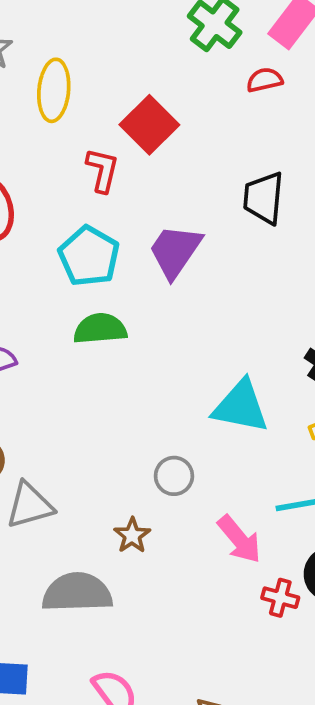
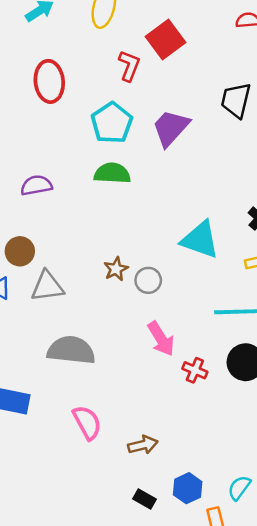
brown star: (132, 535) -> (116, 269), moved
pink arrow: (239, 539) -> (161, 339), moved
red cross: (280, 598) -> (195, 370), moved

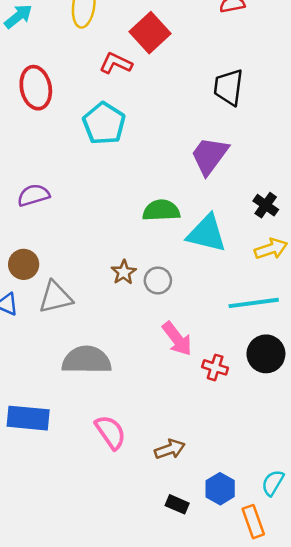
red L-shape: (129, 66) -> (116, 63), turned -80
purple trapezoid: (171, 128) -> (210, 156), moved
green semicircle: (112, 173) -> (161, 210), moved

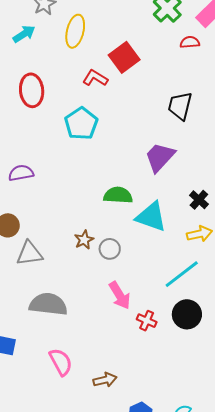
cyan line: (254, 303) -> (182, 274), turned -36

